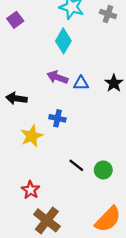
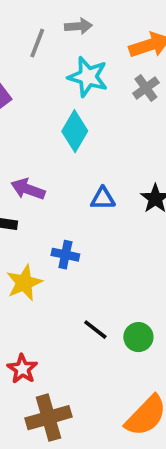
gray cross: (108, 14) -> (146, 88), turned 35
purple arrow: (57, 77) -> (28, 189), moved
brown cross: (47, 220) -> (49, 418), turned 36

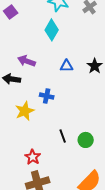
black line: (95, 330) -> (63, 136), turned 32
red star: (22, 369) -> (33, 157), moved

